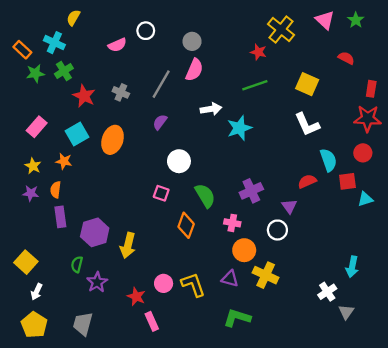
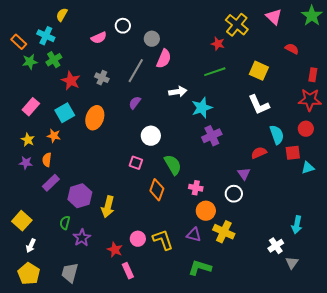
green star: (356, 20) -> (312, 16), moved, size x1.5
gray circle: (192, 41) -> (152, 39), moved
purple cross: (251, 191) -> (212, 136), moved
purple rectangle: (60, 217) -> (51, 183), turned 54

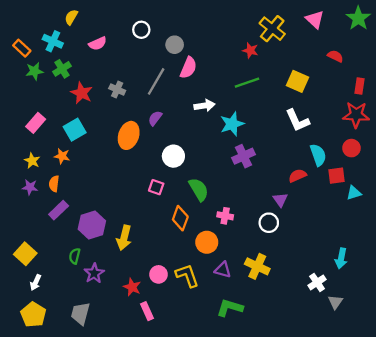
pink semicircle: (99, 38) -> (98, 44), moved
orange ellipse: (95, 118) -> (129, 135), moved
orange circle: (206, 211) -> (207, 242), moved

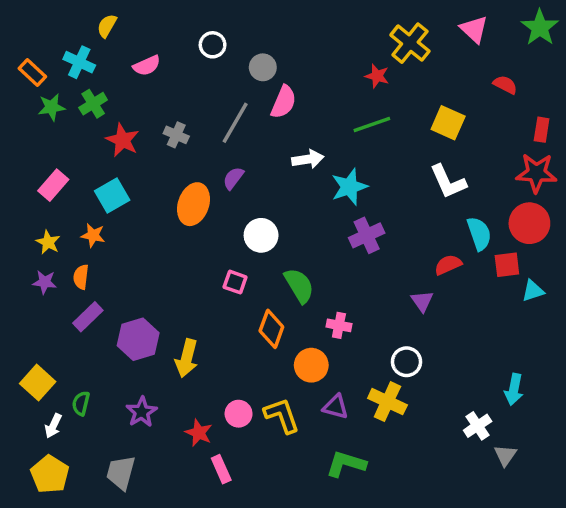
red circle: (351, 148) -> (529, 223), size x1.5
white circle: (269, 223) -> (407, 362), moved
green semicircle: (75, 256) -> (81, 403), moved

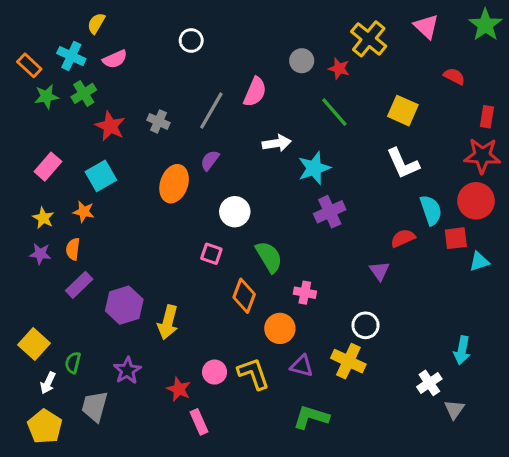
pink semicircle: (147, 66) -> (115, 59), moved
gray circle: (263, 67) -> (302, 61), moved
green line: (372, 124) -> (334, 112), turned 68
gray trapezoid: (121, 473) -> (95, 406), moved

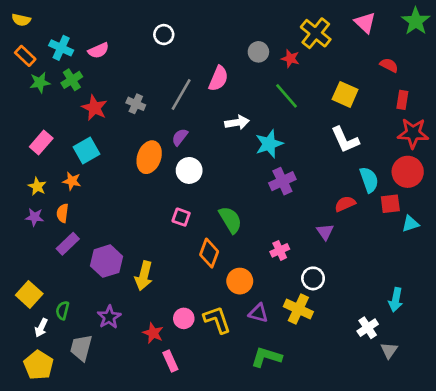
yellow semicircle: (96, 23) -> (21, 20), moved, turned -108
red rectangle: (487, 117) -> (402, 100), moved
white circle: (235, 212) -> (189, 170), moved
pink cross: (305, 293) -> (280, 250), moved, turned -36

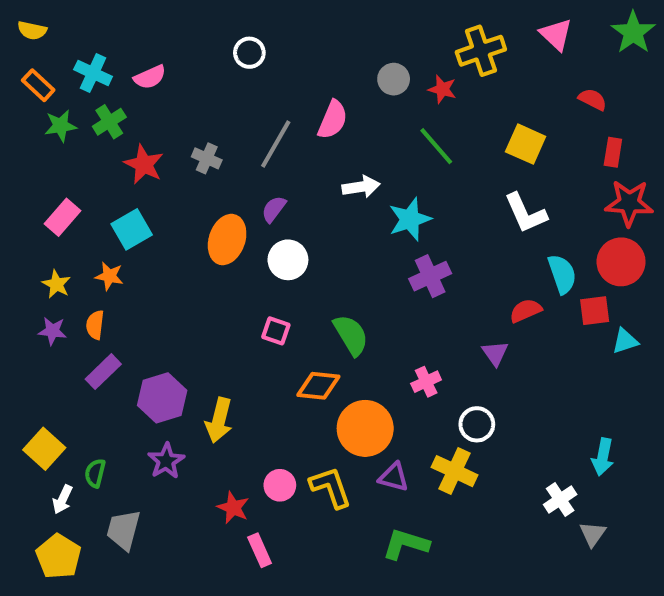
yellow cross: (316, 33) -> (481, 51), turned 32
orange diamond: (209, 253) -> (318, 386), turned 76
orange circle: (240, 281) -> (365, 428), size x1.4
purple star: (109, 317) -> (166, 461), moved

